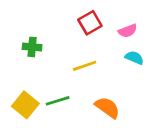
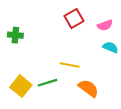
green cross: (32, 47) -> (15, 35), moved
yellow line: (85, 66) -> (70, 65), moved, turned 30

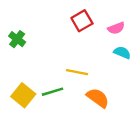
green cross: (15, 35) -> (17, 39), turned 32

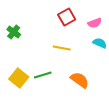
yellow line: (77, 72) -> (62, 48), moved

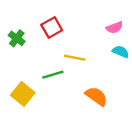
red square: (67, 17) -> (52, 27), moved
green line: (43, 75) -> (53, 75), moved

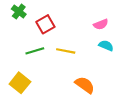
green cross: (17, 38) -> (19, 12), moved
green line: (53, 75) -> (35, 51), moved

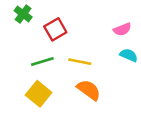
yellow square: (20, 83) -> (39, 94), moved
orange semicircle: (85, 85) -> (89, 90), moved

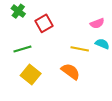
green line: (42, 62) -> (22, 49), moved
yellow line: (80, 62) -> (80, 49), moved

